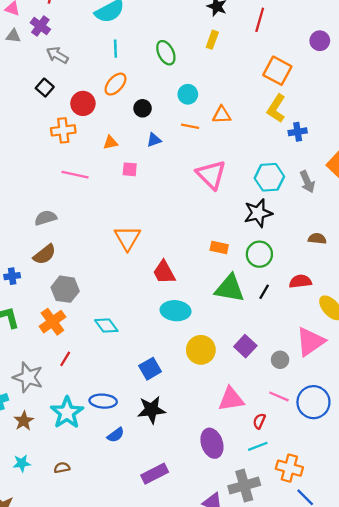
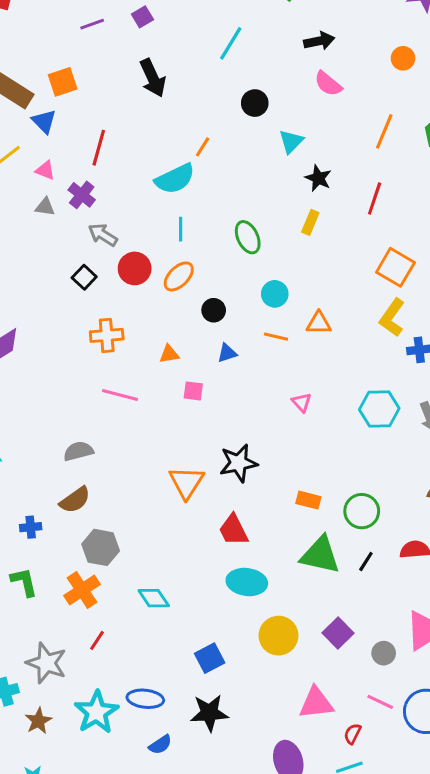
red circle: (83, 103) -> (135, 268), moved
pink triangle: (211, 175) -> (301, 402), size x0.5
black star: (258, 213) -> (238, 463), moved

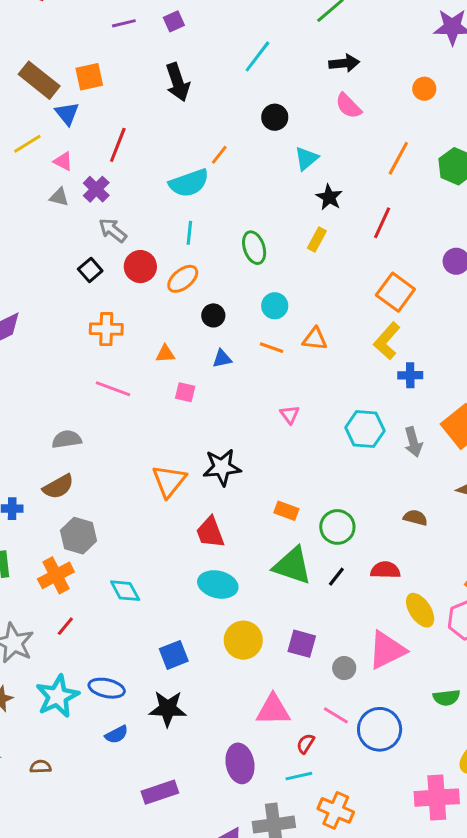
purple square: (338, 633) -> (302, 644), turned -36

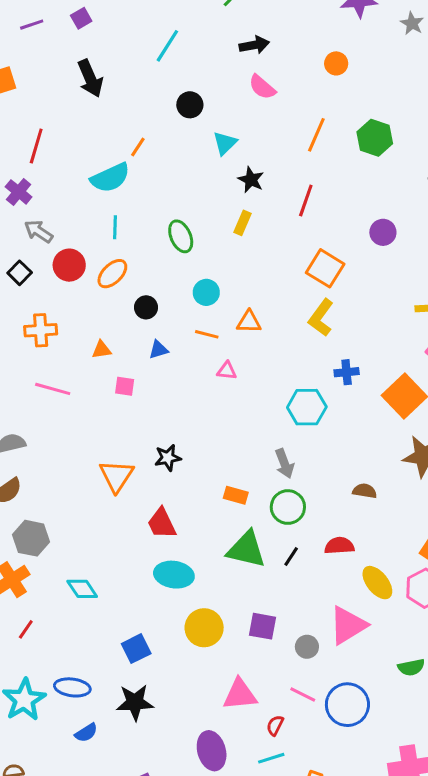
blue cross: (410, 375) -> (347, 372), moved
pink triangle: (290, 415) -> (227, 371), moved, turned -42
gray arrow: (413, 442) -> (284, 464), moved
black star: (222, 467) -> (168, 458), size x0.7

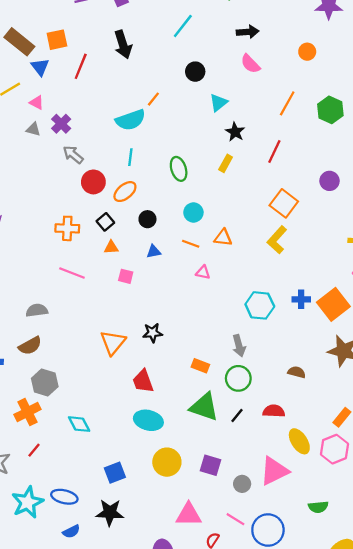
red line: (36, 146) -> (81, 66), moved
black square: (20, 273) -> (105, 222), moved
blue cross: (347, 372) -> (301, 299), moved

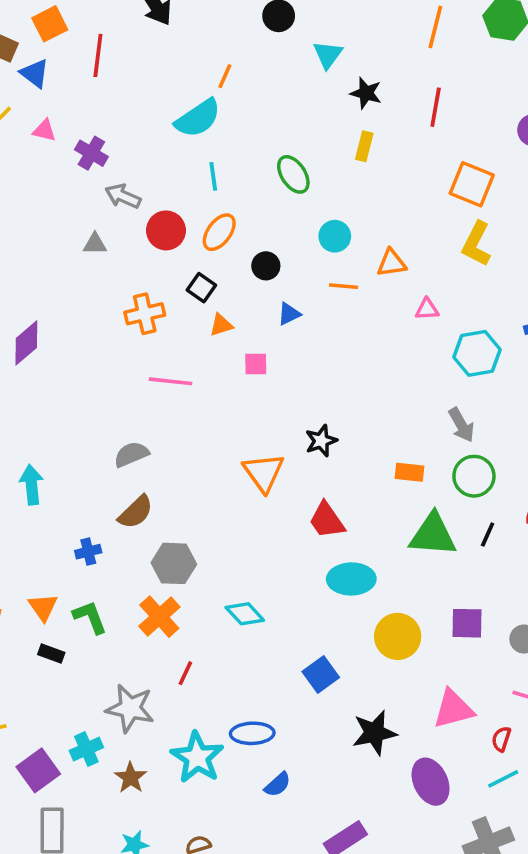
gray triangle: (33, 129) -> (95, 244), moved
pink triangle: (203, 272) -> (427, 309), moved
black star: (110, 513) -> (374, 733), moved

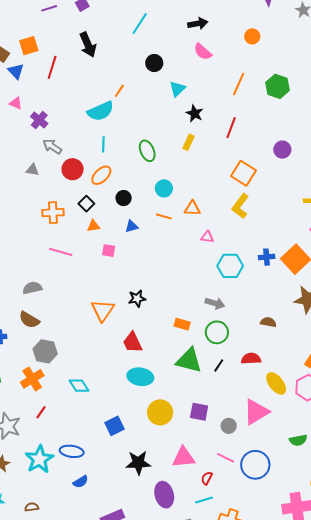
gray arrow: (461, 425) -> (215, 303), turned -54
brown semicircle: (136, 512) -> (29, 320), turned 65

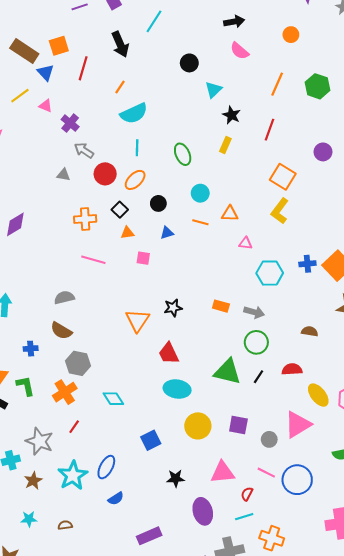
cyan line: (140, 23) -> (154, 21), moved
orange line: (119, 91) -> (120, 87), moved
orange rectangle: (182, 324) -> (221, 306), moved
blue ellipse: (72, 451) -> (106, 467), turned -70
black star: (138, 463) -> (176, 478), size x0.7

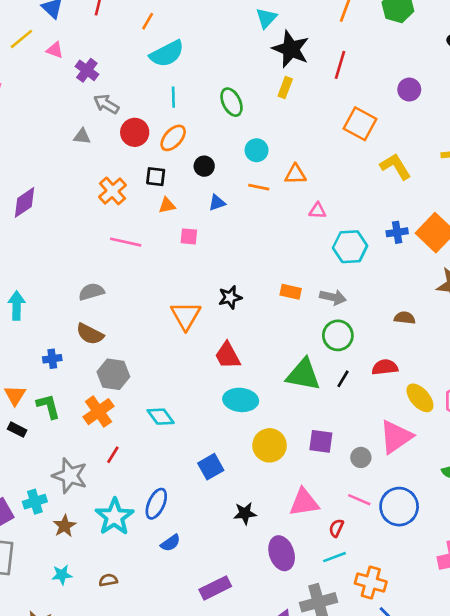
black star: (231, 115) -> (291, 49), size x1.6
black square: (120, 210) -> (156, 177), turned -35
yellow L-shape: (280, 211) -> (395, 166), moved, turned 115
orange cross: (85, 219) -> (113, 191), turned -35

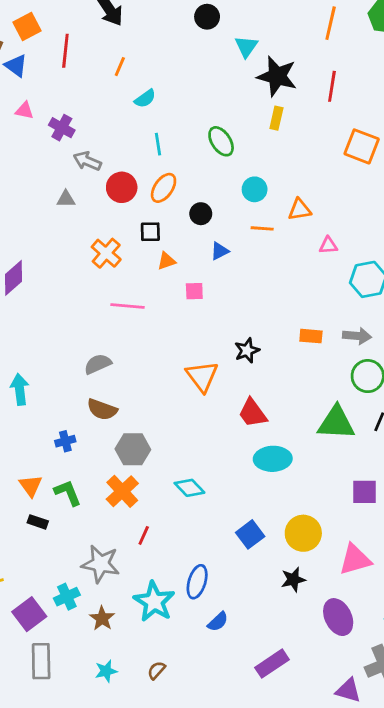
cyan semicircle: (167, 54) -> (145, 99), size x0.6
yellow circle: (270, 445) -> (303, 533), moved
brown semicircle: (108, 580) -> (156, 670), turned -30

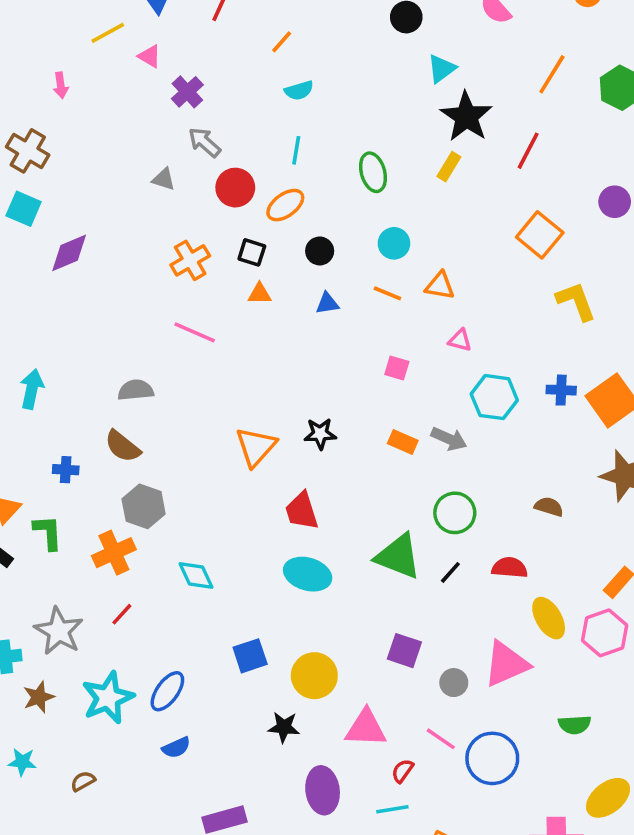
pink square: (194, 291) -> (397, 368), moved
gray arrow: (357, 336) -> (449, 439), moved

